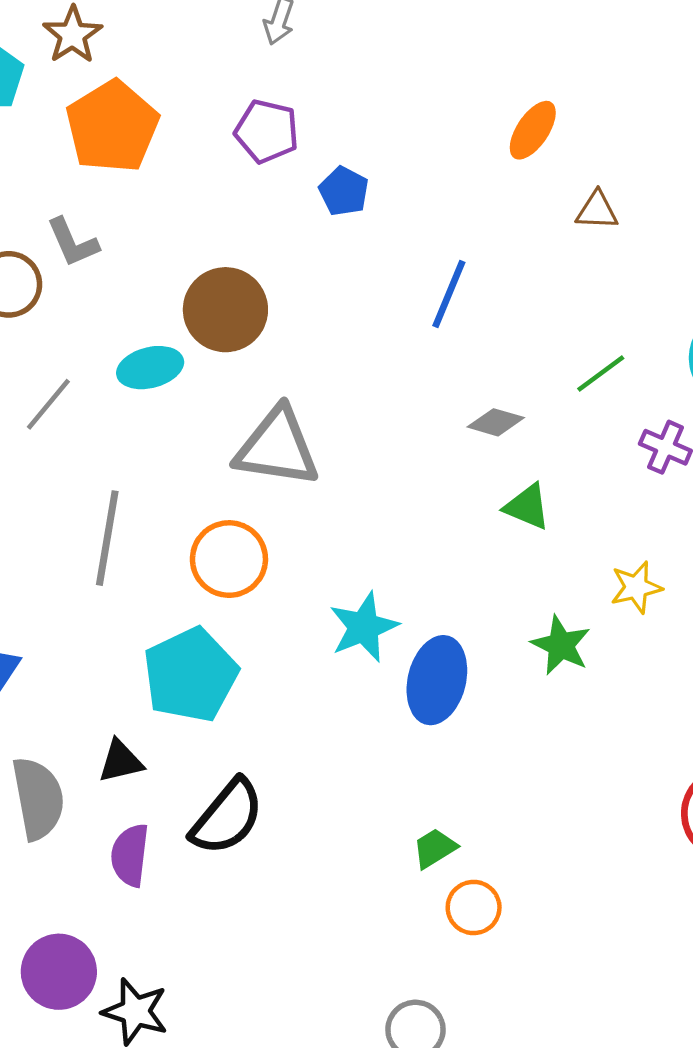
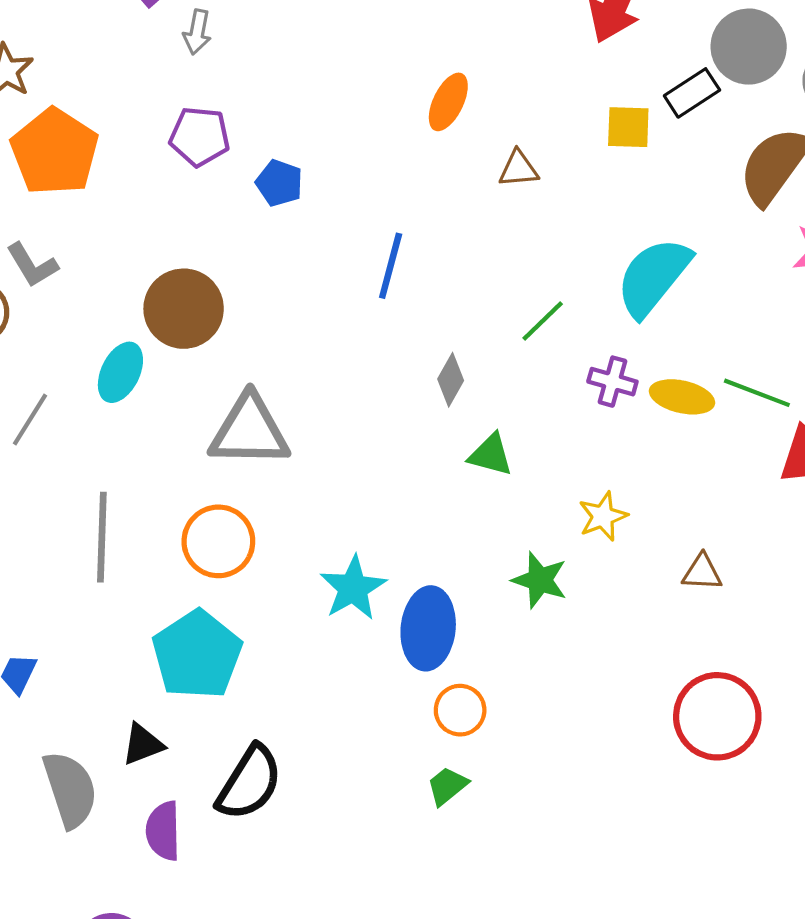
cyan ellipse: (150, 368) -> (120, 372), turned -42
gray diamond: (496, 422) -> (451, 380), turned -69
orange circle: (474, 907) -> (460, 710), moved

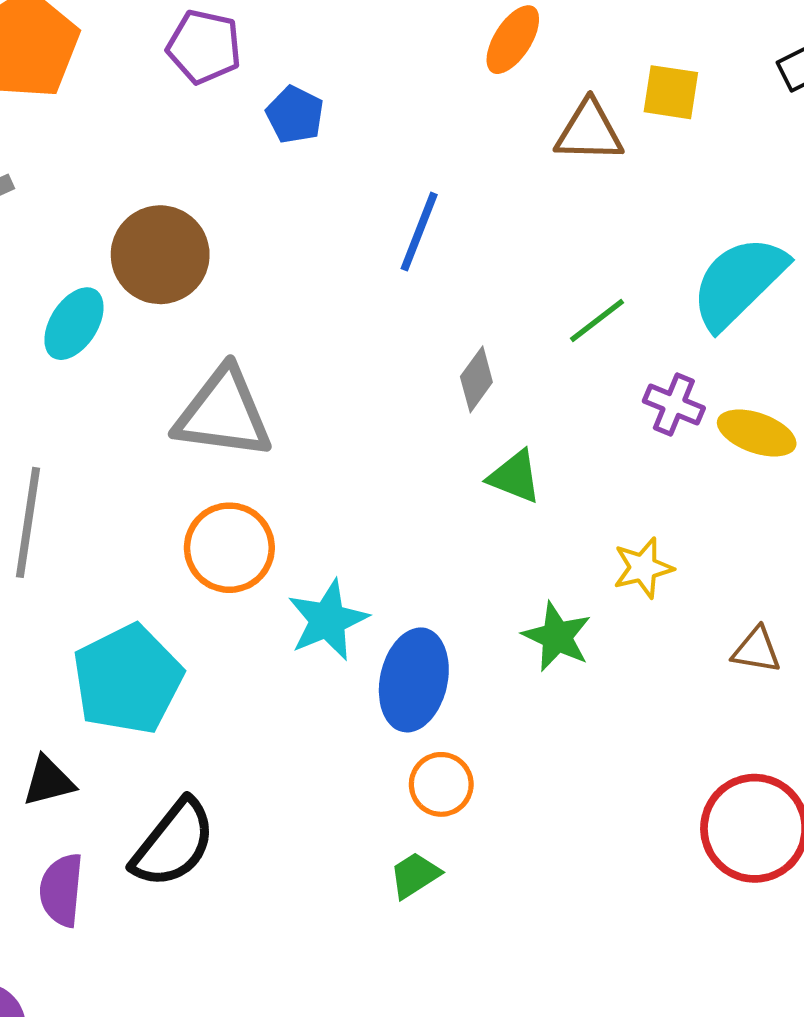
yellow square: (628, 127) -> (671, 92), moved
brown triangle: (519, 169) -> (589, 131), size x1.4
orange circle: (218, 541) -> (229, 548), moved

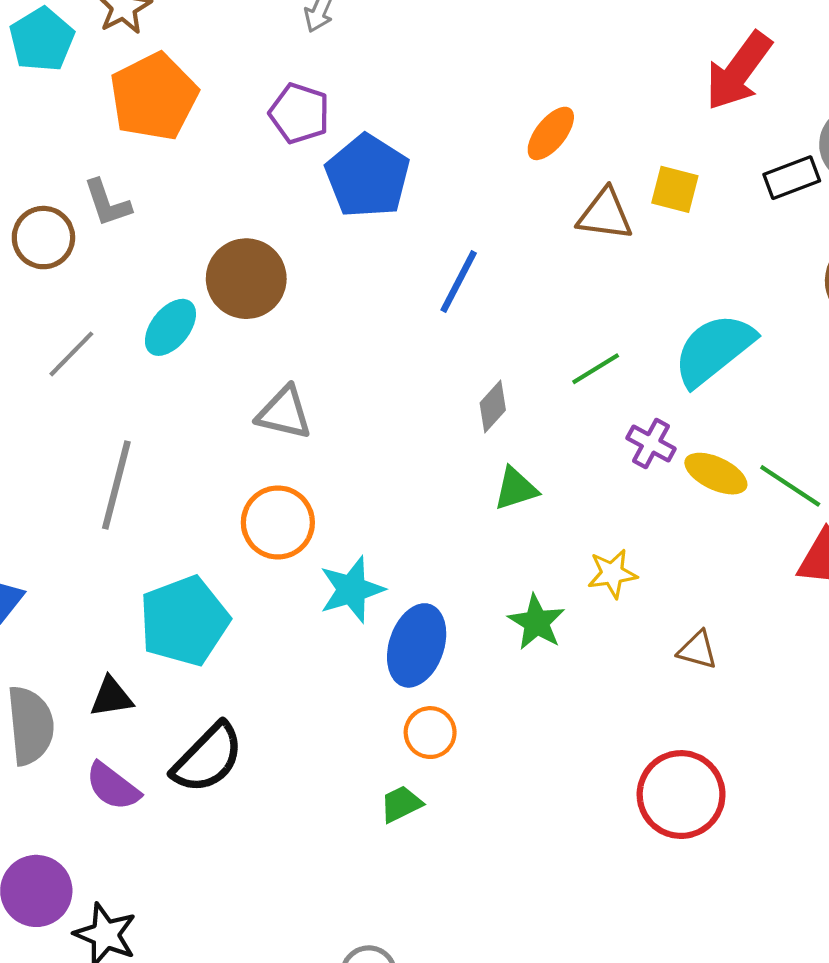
blue pentagon: (295, 115) -> (367, 176), size x1.8
gray triangle: (223, 413) -> (284, 413), size x0.7
green triangle: (515, 477) -> (516, 489), turned -45
purple semicircle: (61, 890) -> (113, 786), turned -64

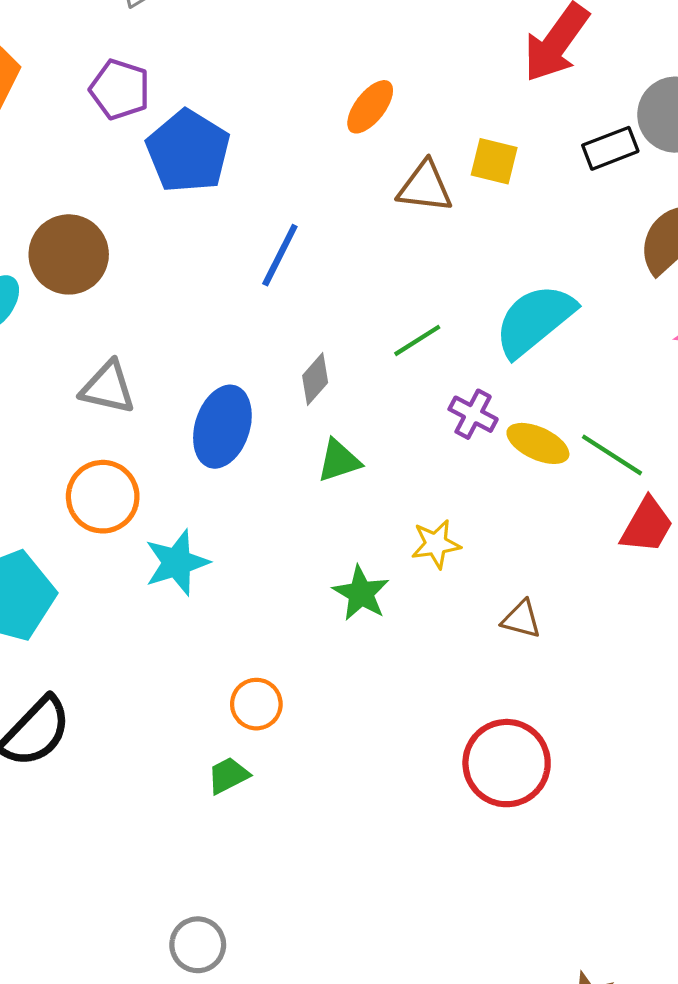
blue ellipse: (417, 645) -> (222, 427), moved

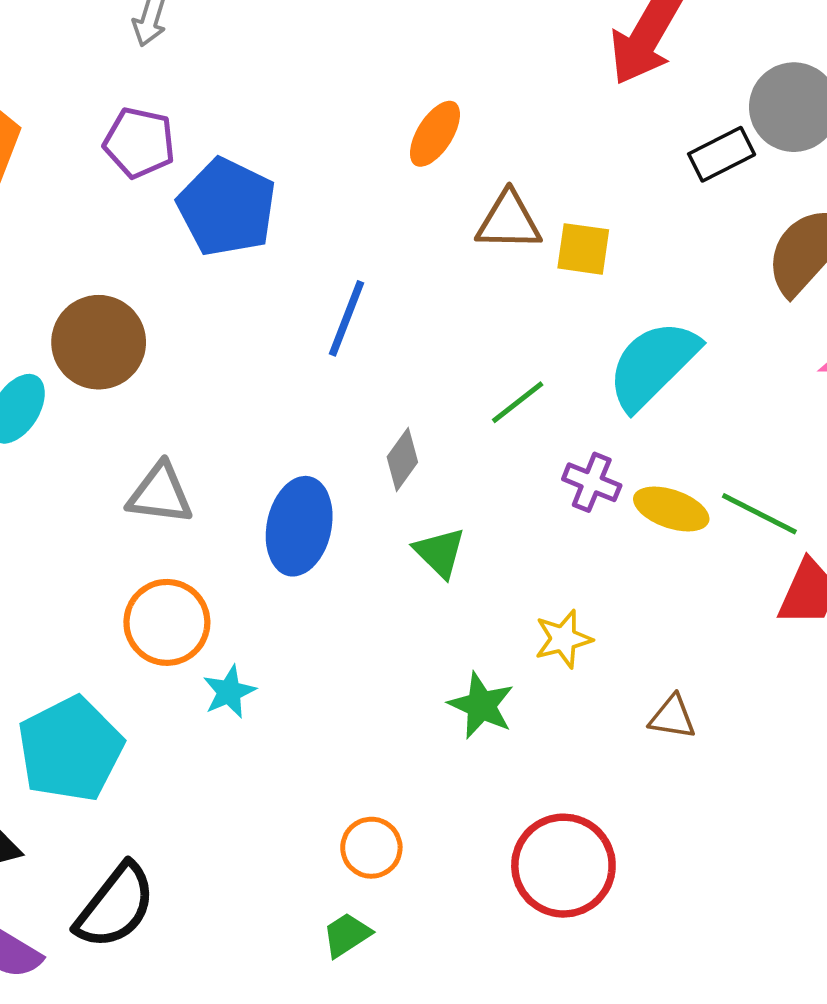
yellow square: (494, 161) -> (583, 249), moved
green triangle: (339, 461) -> (440, 552), turned -51
cyan star: (177, 563) -> (229, 692), moved, size x0.7
red circle: (507, 763) -> (563, 866), moved

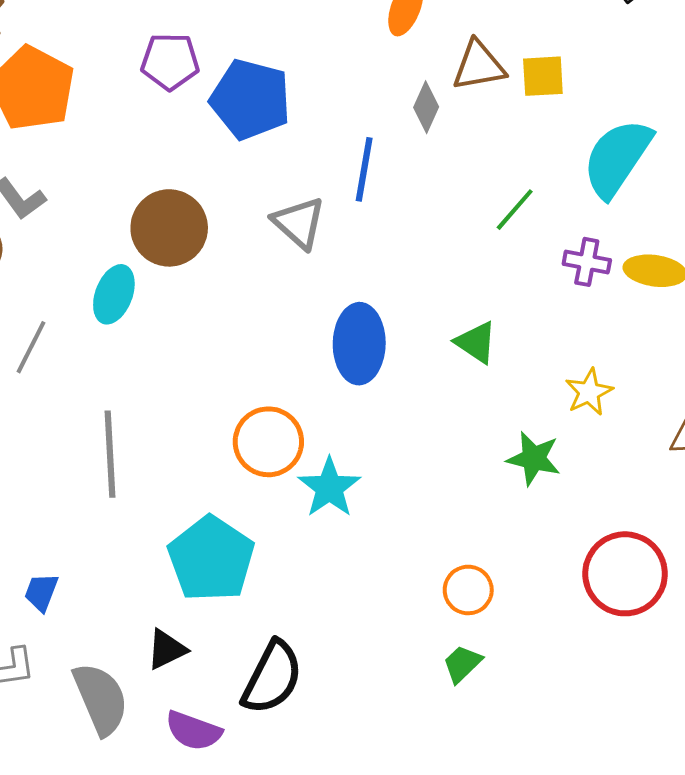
gray diamond: (402, 460) -> (426, 107), moved
gray triangle: (160, 494) -> (299, 223), moved, turned 46
cyan star: (229, 692) -> (329, 488), size x1.4

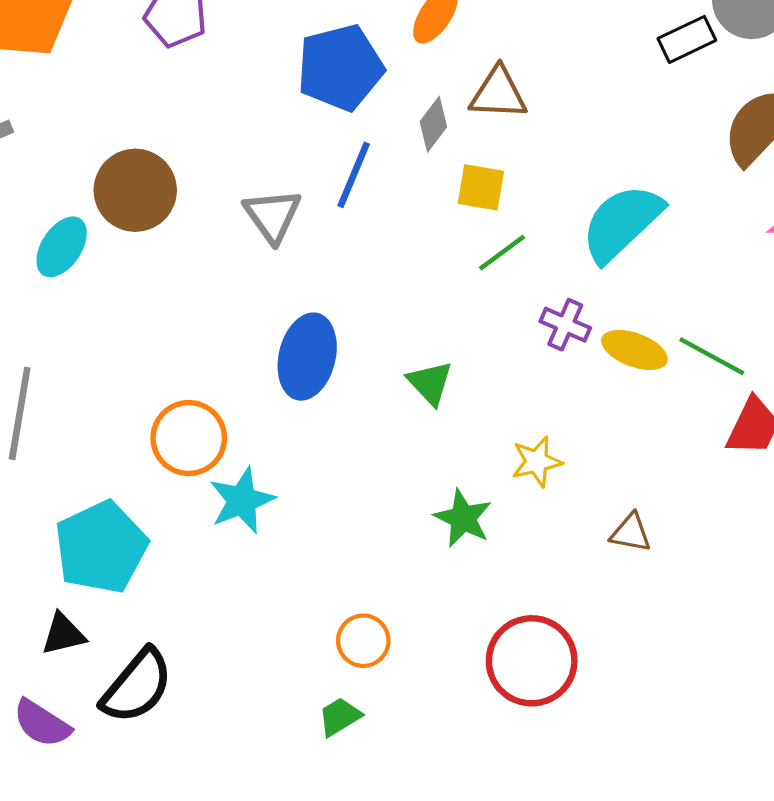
yellow square: (543, 76) -> (481, 187), moved
blue pentagon: (250, 99) -> (340, 67), moved, turned 30
black triangle: (166, 649) -> (63, 634), moved

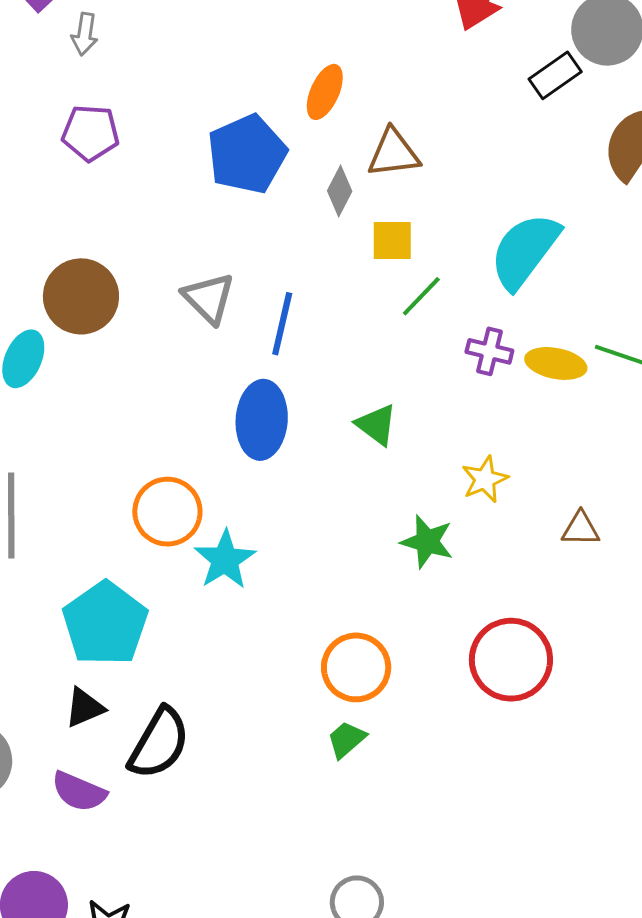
blue line: (354, 175) -> (282, 324), moved
orange circle: (363, 641) -> (356, 667), size x1.4

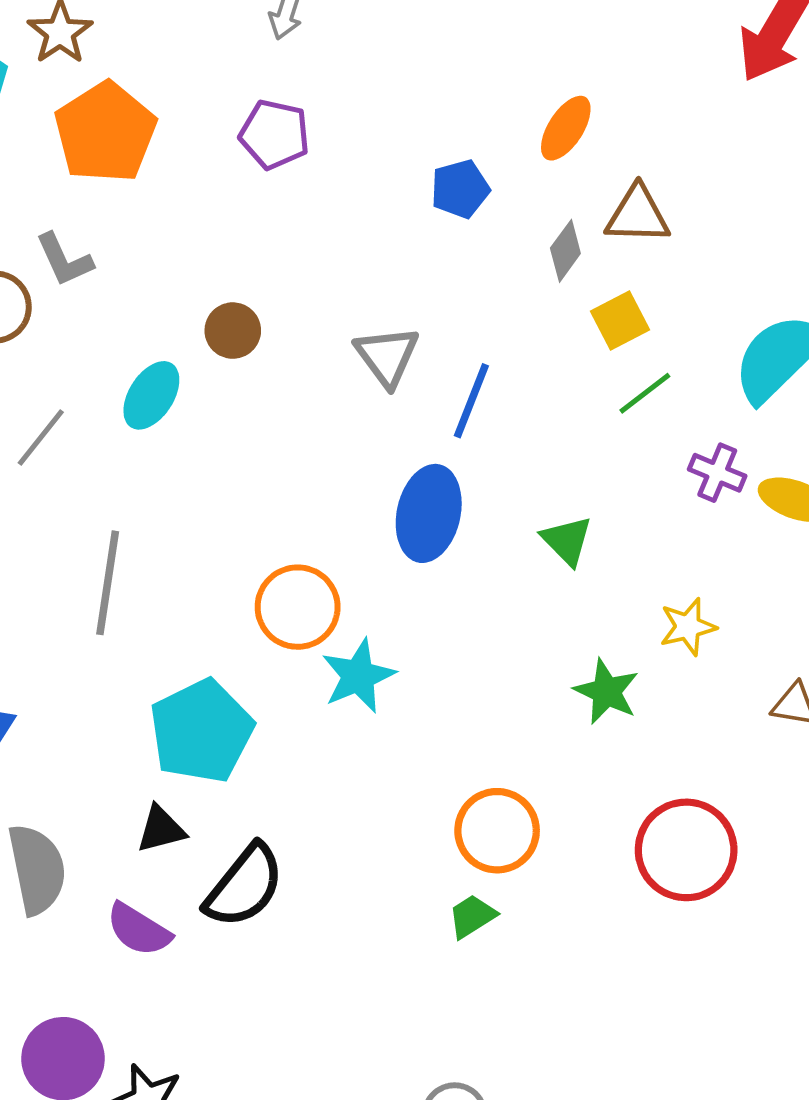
blue pentagon: (247, 154) -> (460, 189), size x0.6
yellow square: (392, 241) -> (620, 321), turned -36
brown circle: (81, 296) -> (233, 331), size x0.6

